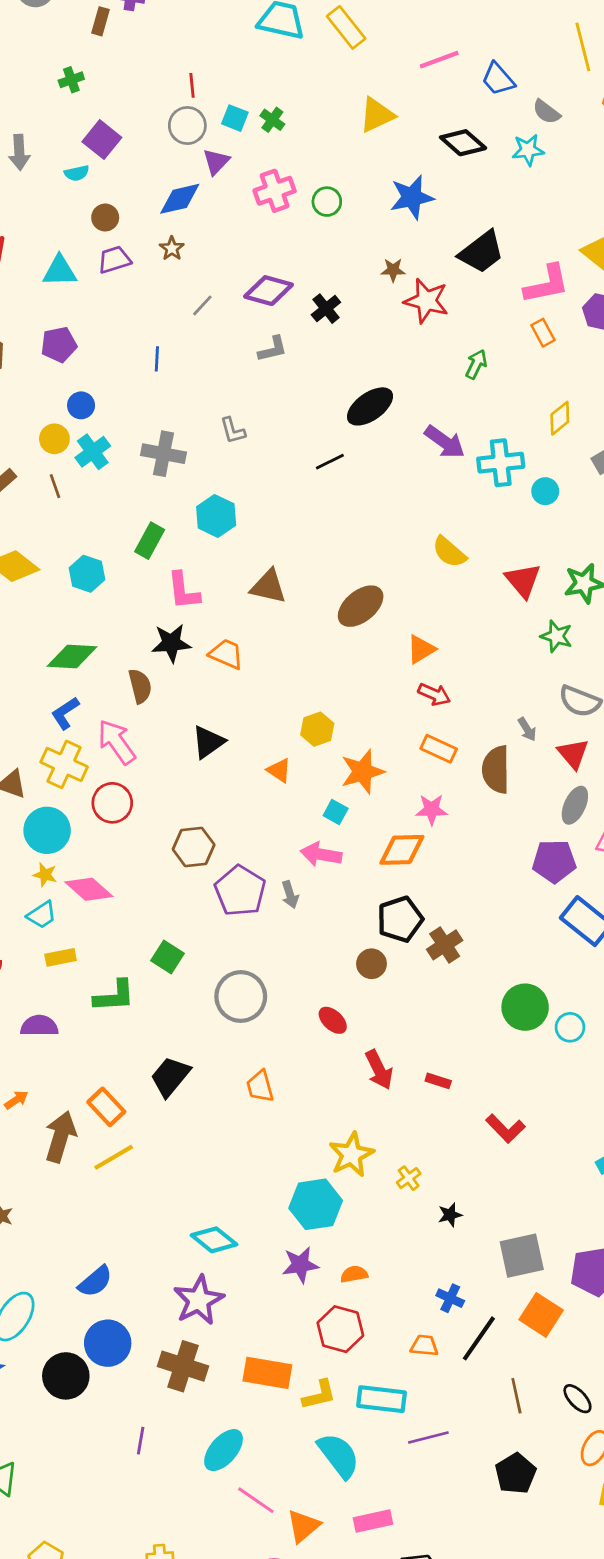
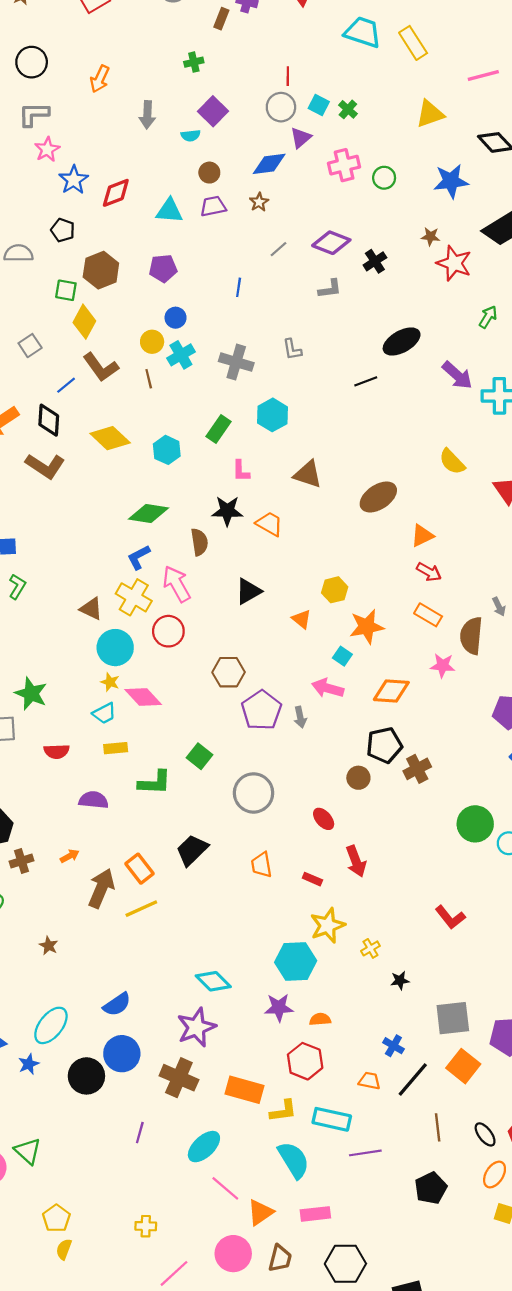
pink L-shape: (183, 591) -> (241, 471), size x0.7
pink star: (432, 810) -> (443, 666), moved
red rectangle: (438, 1081) -> (312, 879), moved

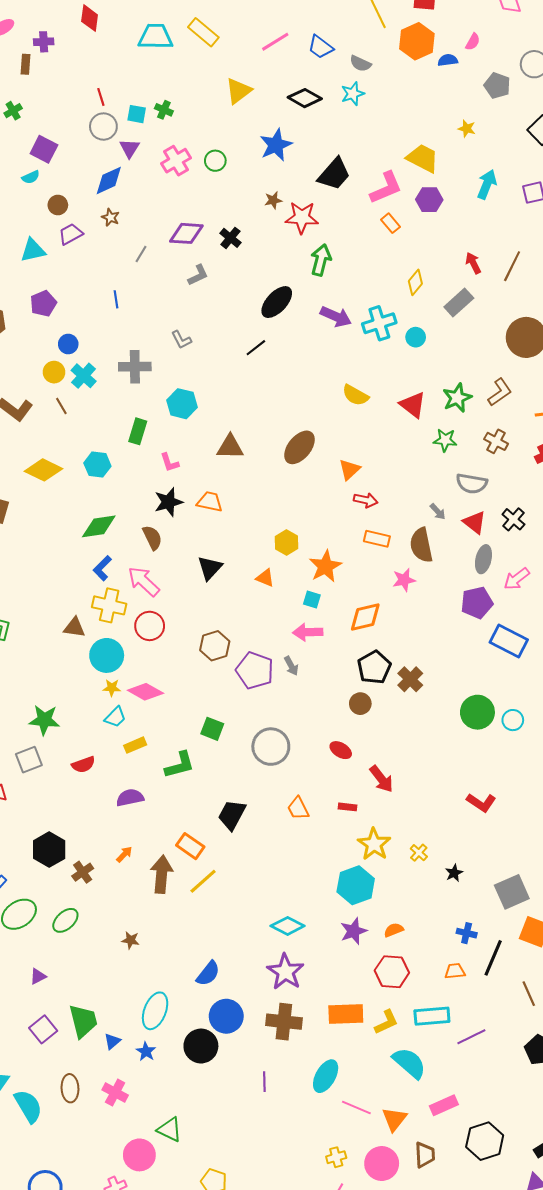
green arrow: (488, 317) -> (321, 260), moved, size x1.4
yellow cross: (146, 1226) -> (336, 1157), moved

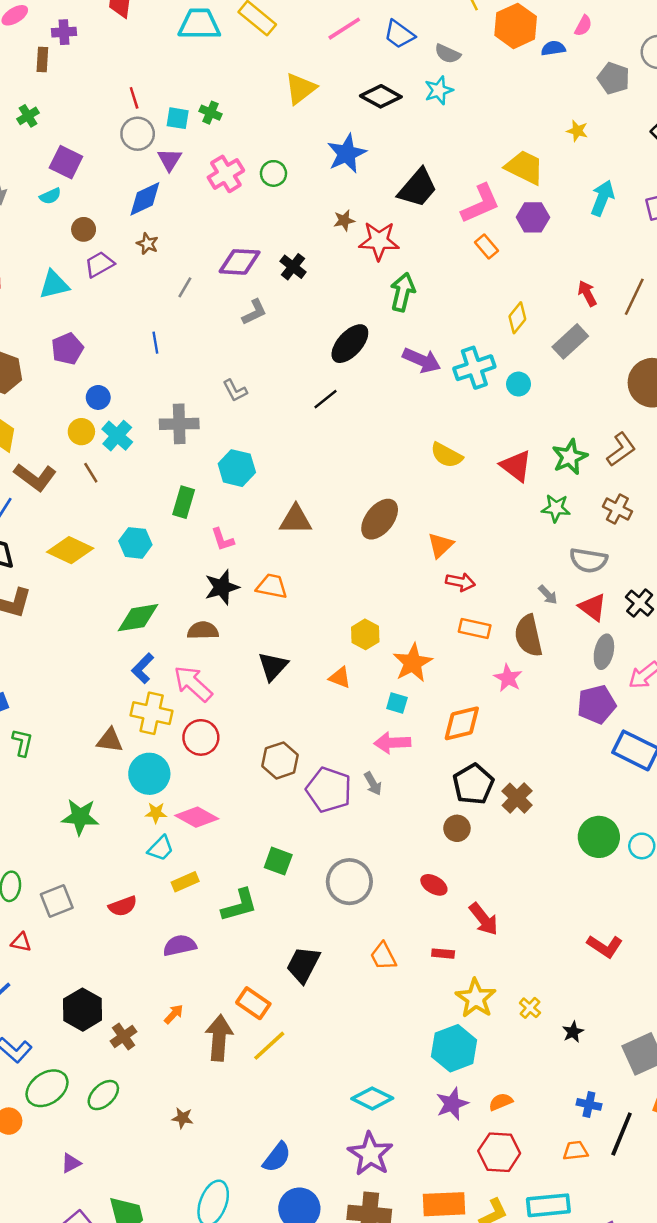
brown semicircle: (152, 538) -> (203, 631), turned -65
pink star: (404, 580) -> (508, 678), turned -30
green star: (44, 720) -> (80, 817), moved

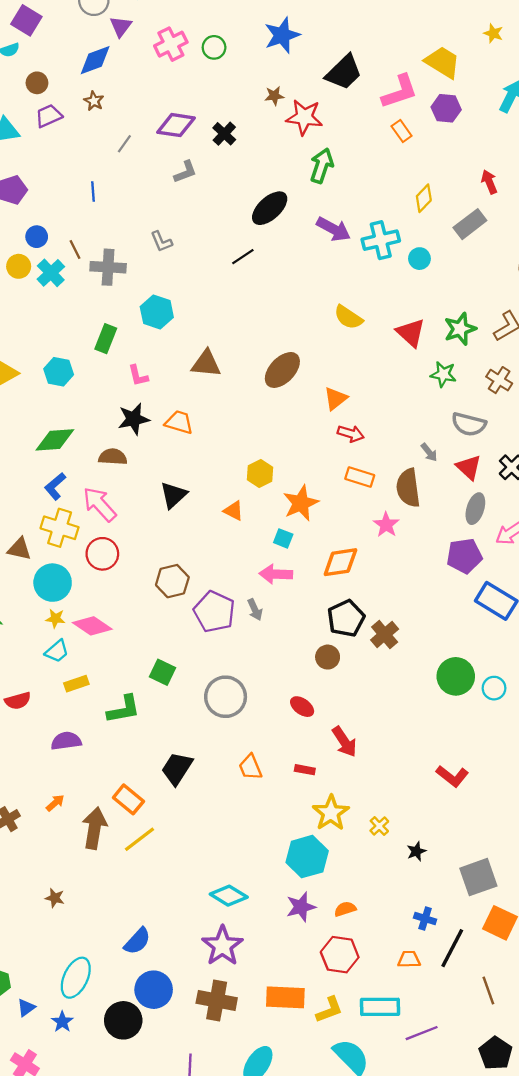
brown line: (91, 473) -> (75, 249), moved

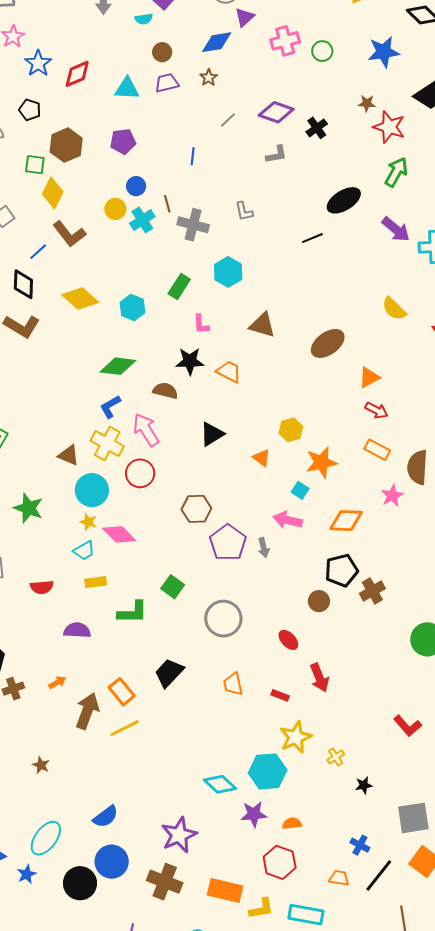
cyan diamond: (229, 896) -> (220, 784), moved

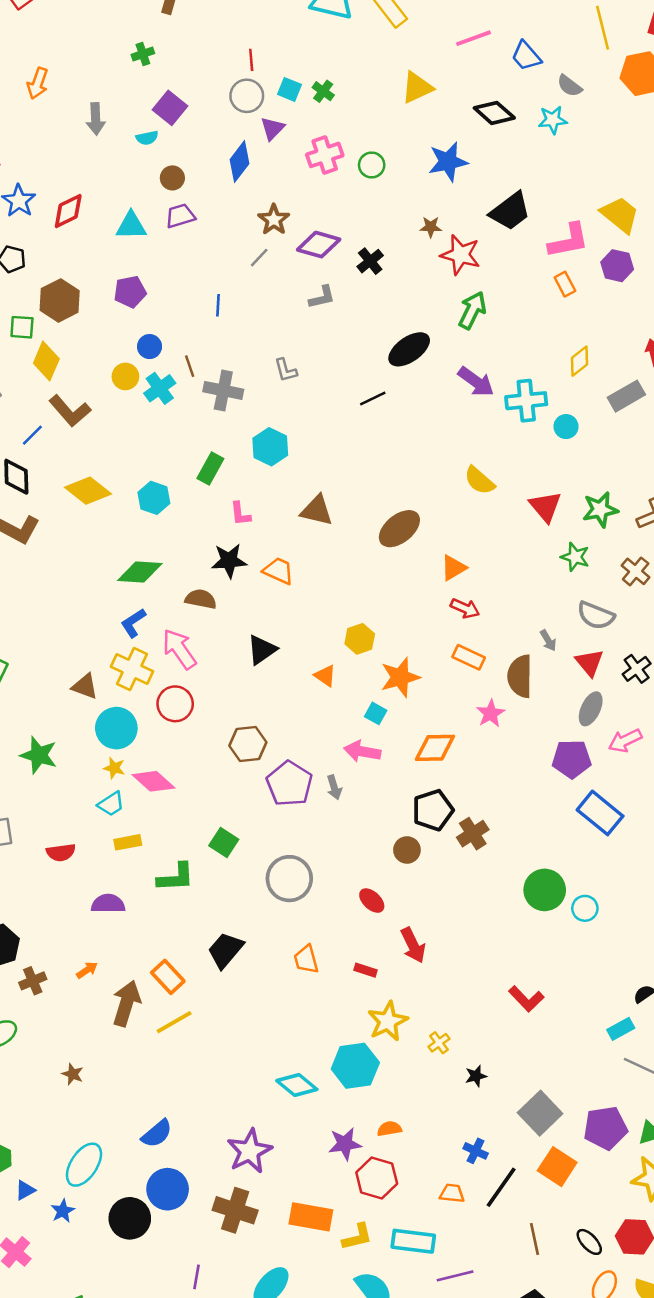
blue diamond: (217, 42) -> (239, 162), turned -40
brown star: (209, 78) -> (274, 220), moved, size x1.4
purple star: (254, 814) -> (345, 1144), moved
gray square: (413, 818) -> (540, 1113), turned -32

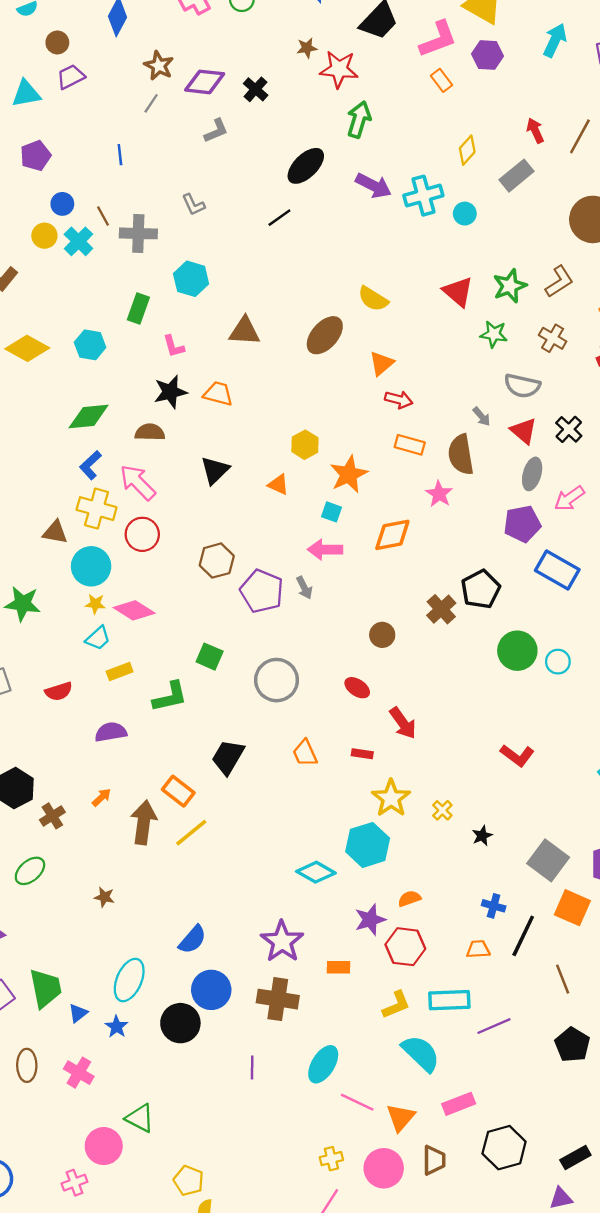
yellow semicircle: (479, 481) -> (373, 299), moved
black pentagon: (433, 810) -> (481, 589), moved
orange rectangle: (311, 1217) -> (339, 967), moved, size x0.6

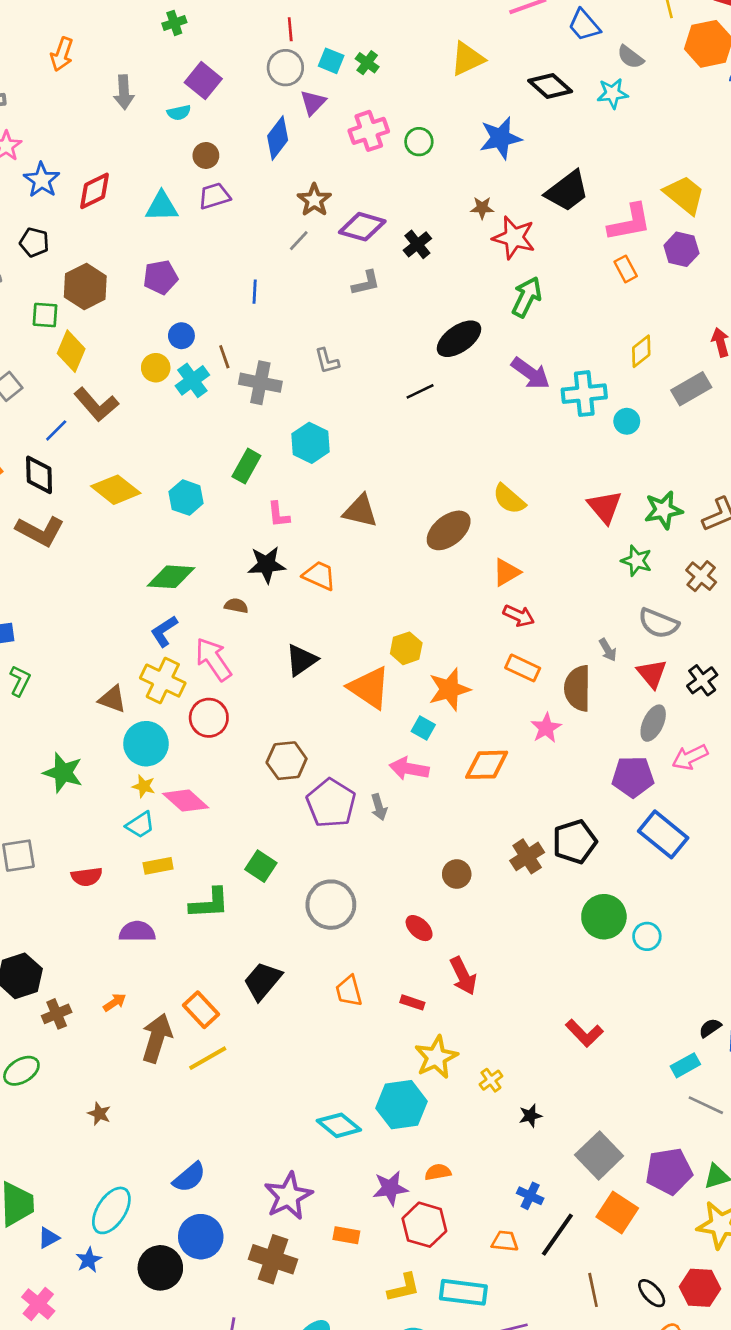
brown semicircle: (150, 432) -> (236, 606), size x0.7
orange triangle: (278, 485) -> (369, 688), size x1.8

